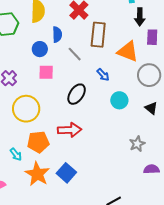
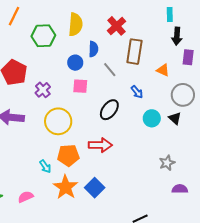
orange triangle: (128, 51) -> (163, 70), size x0.6
black triangle: (151, 108) -> (175, 118), moved

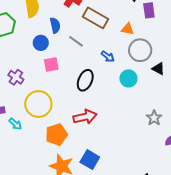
brown rectangle: (134, 52) -> (95, 18), turned -55
gray circle: (183, 95) -> (140, 50), moved
black triangle: (175, 118) -> (158, 69), moved
cyan arrow: (45, 166) -> (15, 124), moved

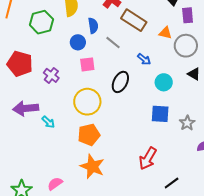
gray circle: (140, 50) -> (186, 46), moved
yellow circle: (38, 104) -> (87, 102), moved
red arrow: (85, 117) -> (148, 158), moved, turned 130
blue square: (90, 160) -> (160, 114), moved, turned -30

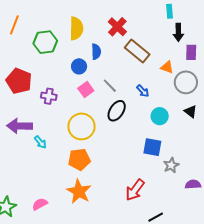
gray line: (113, 43) -> (110, 86), moved
pink square: (87, 64) -> (86, 90), turned -35
purple cross: (51, 75) -> (49, 96), turned -35
gray star: (187, 123) -> (171, 165), moved

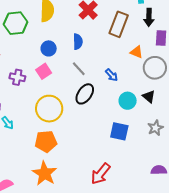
brown rectangle: (137, 51) -> (119, 24), moved, turned 70
blue semicircle: (96, 52) -> (78, 42), moved
pink square: (86, 90) -> (44, 71), moved
black triangle: (191, 111) -> (149, 97), moved
gray star: (171, 165) -> (155, 128), moved

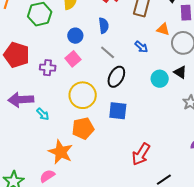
blue arrow: (112, 75) -> (141, 47), moved
blue square: (119, 131) -> (118, 111), moved
orange star: (45, 173) -> (61, 152), moved

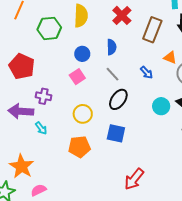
purple cross: (48, 68) -> (43, 96), moved
yellow circle: (83, 95) -> (83, 114), size x0.7
orange star: (61, 152) -> (21, 166), moved

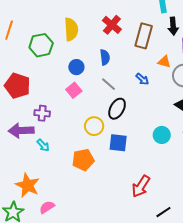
cyan circle: (161, 106) -> (162, 135), moved
yellow circle: (83, 114) -> (94, 126), moved

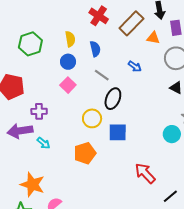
yellow semicircle: (71, 29) -> (70, 39), moved, size x0.7
brown rectangle: (144, 36) -> (131, 23), turned 35
orange triangle: (164, 62) -> (153, 38), moved
cyan circle: (162, 135) -> (172, 134), moved
red arrow: (141, 186) -> (145, 173), turned 110

